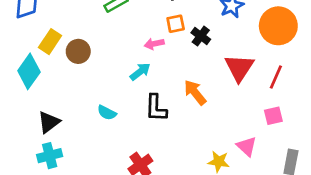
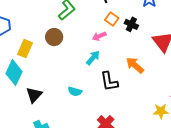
orange square: (176, 24) -> (112, 19), turned -32
brown circle: (78, 51) -> (54, 37), moved
black triangle: (49, 122) -> (34, 95), moved

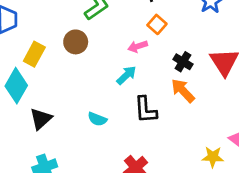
black cross: (131, 24) -> (183, 62), moved

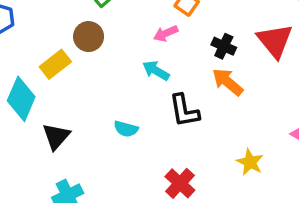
yellow rectangle: (34, 54) -> (55, 64), moved, turned 30
cyan arrow: (126, 75) -> (156, 71), turned -100
yellow star: (213, 157) -> (250, 162), moved, turned 30

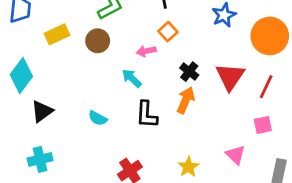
brown circle: (89, 37) -> (98, 41), moved
yellow rectangle: (55, 64) -> (57, 34), moved
orange arrow: (228, 82) -> (186, 100), turned 60

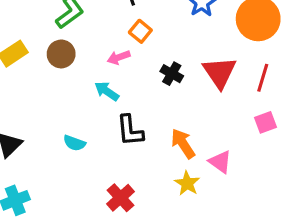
orange arrow: (186, 100) -> (183, 144), moved, turned -48
pink triangle: (236, 155) -> (220, 162), moved

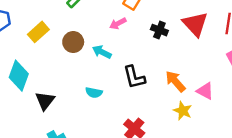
brown circle: (61, 54) -> (73, 42), moved
cyan arrow: (107, 91) -> (102, 52), moved

